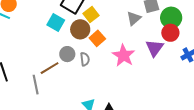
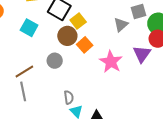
cyan square: (56, 23) -> (29, 28), moved
gray semicircle: (85, 59) -> (69, 97), moved
brown line: (50, 68) -> (24, 71), moved

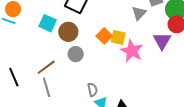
yellow square: (78, 21) -> (118, 37), moved, turned -35
brown circle: (67, 36) -> (68, 32), moved

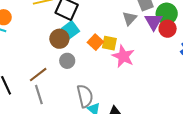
cyan square: (48, 23) -> (71, 30), moved, turned 30
purple triangle: (162, 41) -> (154, 22), moved
gray semicircle: (93, 90) -> (85, 96), size x1.6

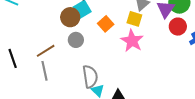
red circle: (168, 29) -> (178, 27), moved
yellow square: (109, 43) -> (134, 19), moved

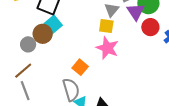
orange square: (106, 24) -> (80, 67), moved
gray circle: (76, 40) -> (28, 44), moved

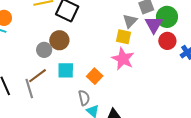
cyan square: (53, 24) -> (66, 70), moved, turned 36
gray semicircle: (71, 90) -> (84, 98), size x0.7
gray line: (25, 91) -> (29, 89), moved

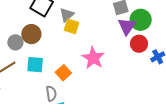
gray triangle: (130, 21) -> (67, 15), moved
yellow square: (123, 37) -> (71, 26), moved

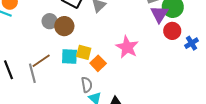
yellow square: (71, 26) -> (84, 52), moved
gray circle: (15, 42) -> (50, 21), moved

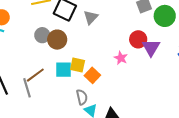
purple triangle: (159, 14) -> (151, 48), moved
red circle: (172, 31) -> (138, 39), moved
pink star: (127, 47) -> (121, 58), size x0.6

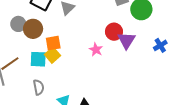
yellow square: (78, 65) -> (53, 55), turned 35
orange square: (92, 75) -> (53, 43), moved, turned 35
gray semicircle: (82, 97) -> (39, 87), moved

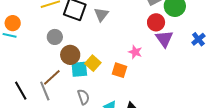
brown circle: (33, 29) -> (70, 55), moved
red circle: (114, 32) -> (156, 22), moved
orange square: (53, 43) -> (120, 70), moved, turned 35

